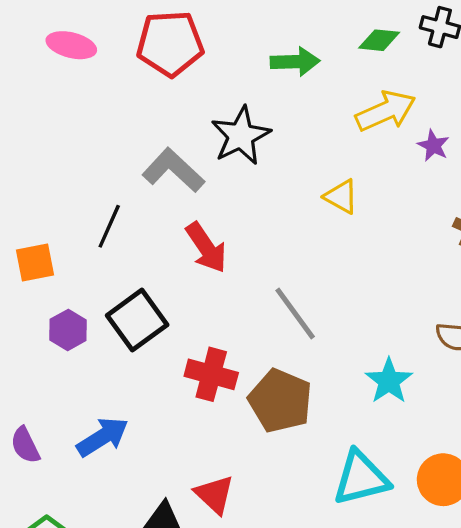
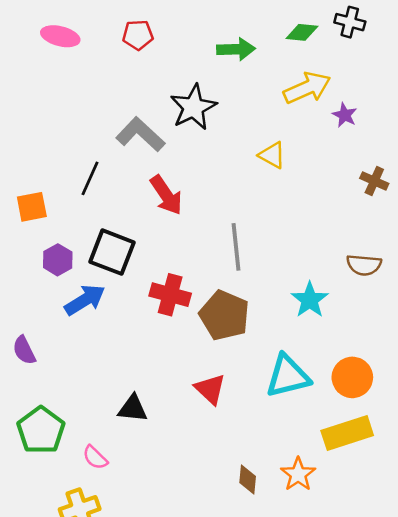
red pentagon: (170, 44) -> (138, 35), size x0.6
gray line: (295, 313) -> (236, 247), turned 30
black square: (137, 320) -> (112, 252), turned -33
blue arrow: (103, 437) -> (85, 300), moved
red triangle: (214, 495) -> (210, 389), moved

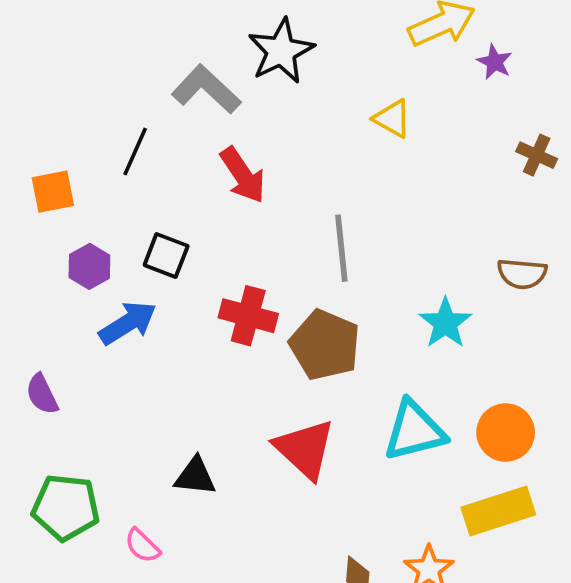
black square: (112, 252) -> (166, 255), size x0.7
red triangle: (210, 389) -> (305, 449), size x1.4
green pentagon: (41, 430) -> (66, 507), turned -30

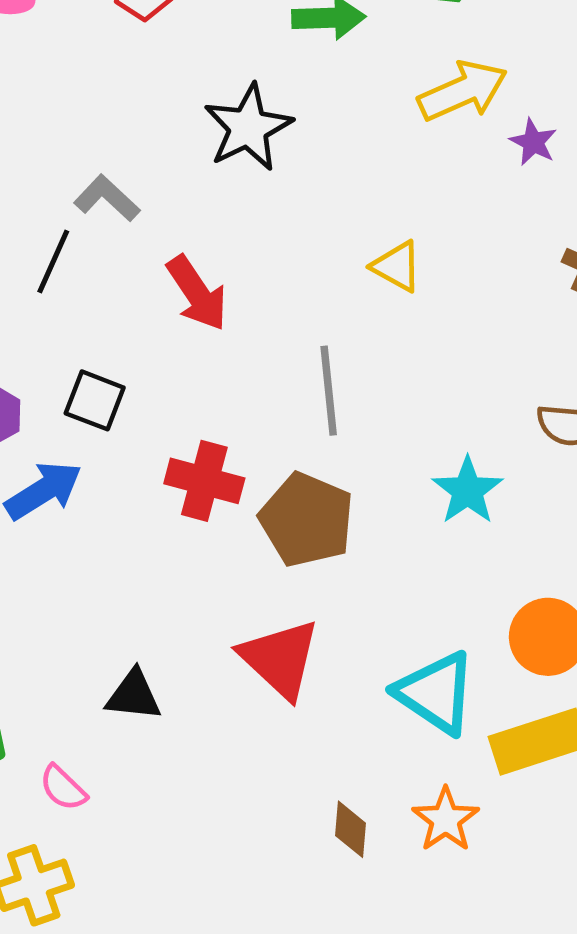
gray L-shape: (206, 89) -> (107, 198), moved, size x0.7
yellow triangle: (392, 119) -> (397, 266), moved
cyan triangle: (414, 431) -> (436, 693), moved, turned 48

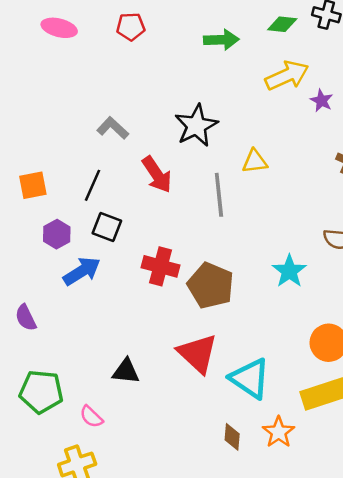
black star: (248, 128) -> (196, 126), moved
black line: (53, 262) -> (93, 185), moved
yellow triangle: (397, 266) -> (255, 161), turned -36
gray line: (329, 391) -> (219, 195), moved
cyan triangle: (436, 693) -> (250, 378), moved

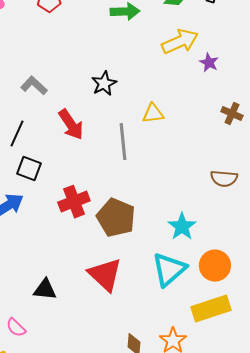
black star: (196, 126) -> (104, 84), size x0.7
red cross: (161, 266) -> (74, 202), turned -36
cyan star: (289, 271) -> (182, 227), moved
cyan triangle: (250, 378) -> (169, 270), moved, turned 45

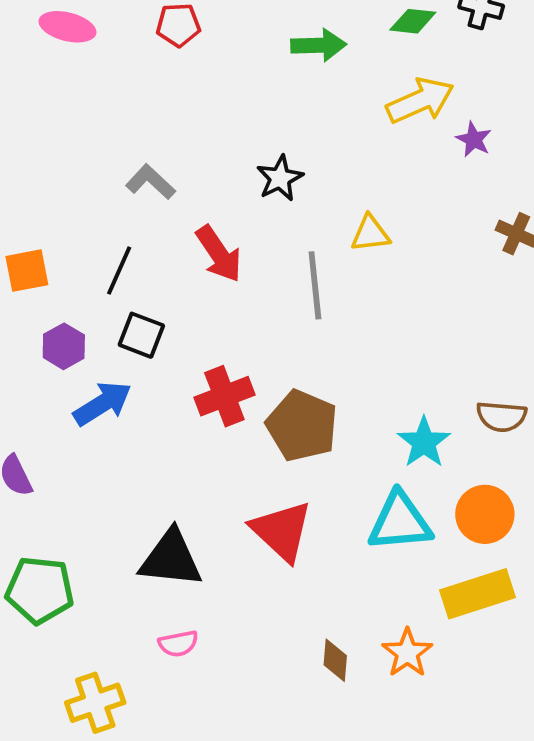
brown semicircle: (224, 179) -> (501, 416), moved
cyan triangle: (169, 270) -> (400, 522), turned 36
black triangle: (45, 290) -> (171, 559), size x1.5
pink semicircle: (16, 328) -> (178, 644), moved, turned -55

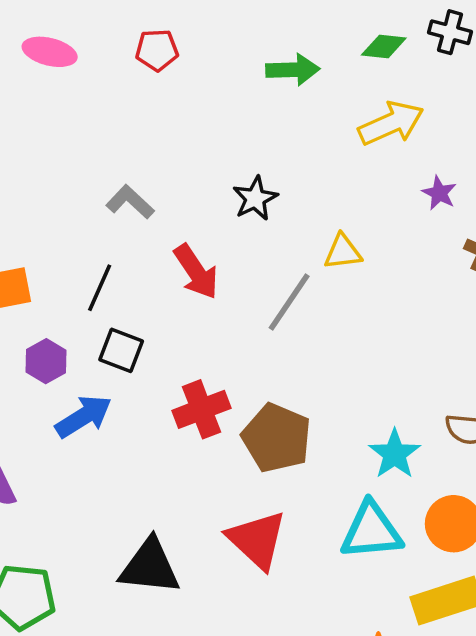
purple star: (474, 139) -> (439, 193), moved
gray line: (315, 285) -> (289, 302), turned 40

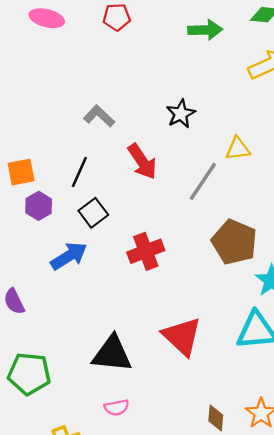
black square: (121, 350) -> (93, 213), turned 32
purple hexagon: (46, 361) -> (39, 206), moved
brown pentagon: (277, 438) -> (234, 242), moved

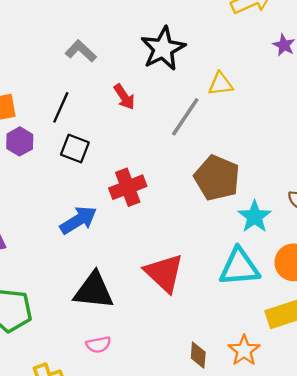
black star: (181, 114) -> (163, 49), size x1.5
red arrow: (142, 162) -> (124, 97), size x0.7
black square: (93, 213) -> (75, 148), turned -32
blue arrow: (69, 256) -> (78, 220), moved

